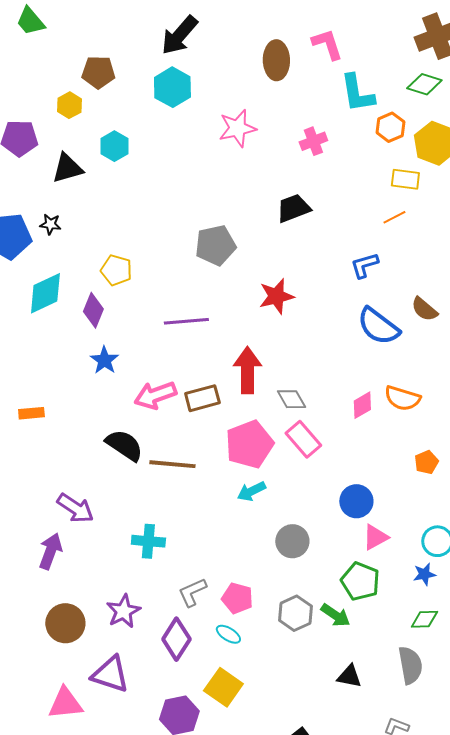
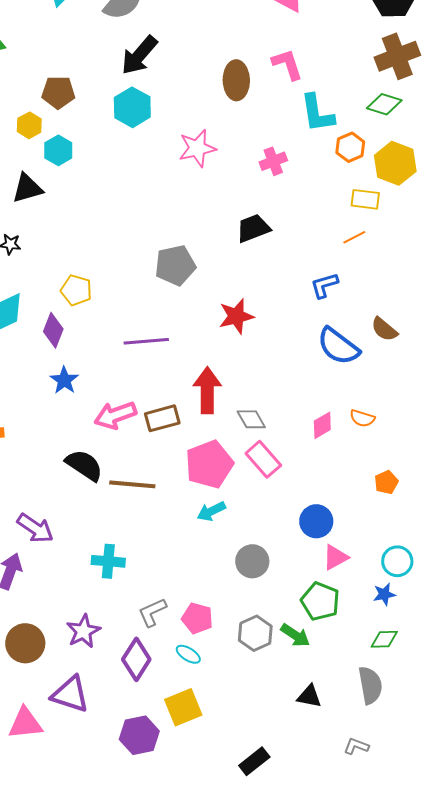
cyan hexagon: (114, 146) -> (58, 150), moved
orange semicircle: (402, 398) -> (362, 418), size x0.7
yellow square: (223, 687) -> (183, 707), turned 33

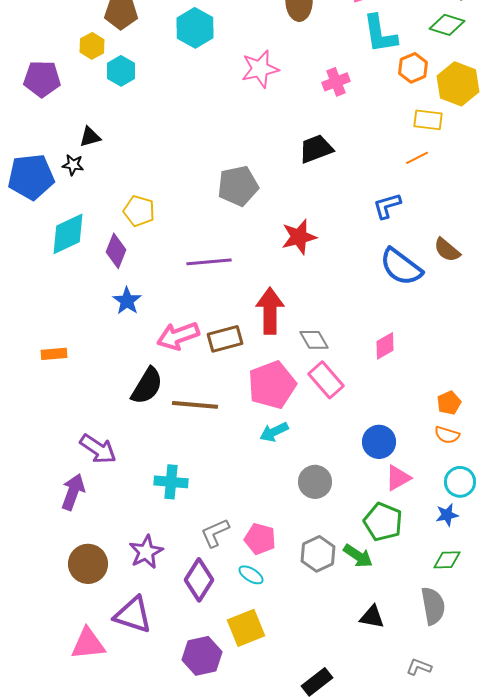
black triangle: (27, 188) -> (90, 137), moved, size x0.7
orange semicircle: (362, 418) -> (447, 435), moved
black semicircle: (84, 465) -> (147, 386), turned 87

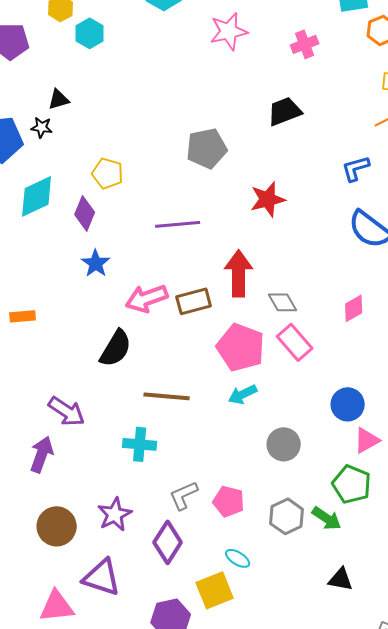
pink pentagon: (272, 385) -> (241, 347), turned -30
brown line: (195, 405) -> (167, 396), moved
cyan ellipse: (251, 575) -> (238, 558), moved

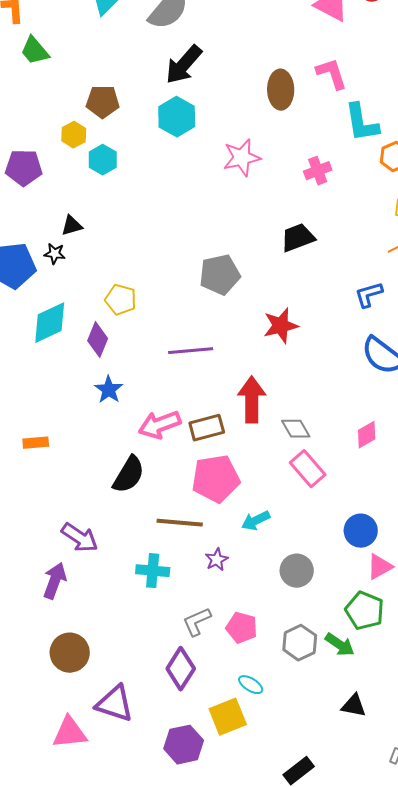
pink pentagon: (241, 347) -> (216, 479), moved, turned -30
purple star: (115, 514) -> (217, 560), moved, size x0.7

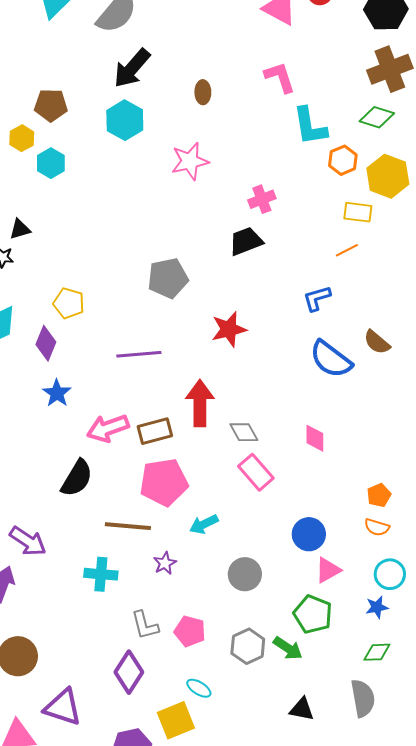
brown ellipse: (281, 90) -> (203, 92), moved, size x0.6
pink cross: (318, 171) -> (262, 199), moved
pink diamond: (367, 435) -> (315, 438), turned -60
gray L-shape: (197, 622) -> (145, 625), turned -80

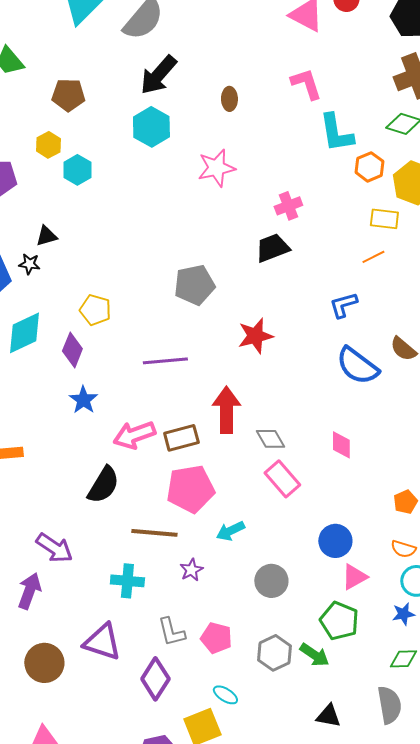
brown pentagon: (51, 105) -> (68, 95), moved
orange semicircle: (377, 527) -> (403, 549), moved
purple triangle: (63, 707) -> (102, 642), moved

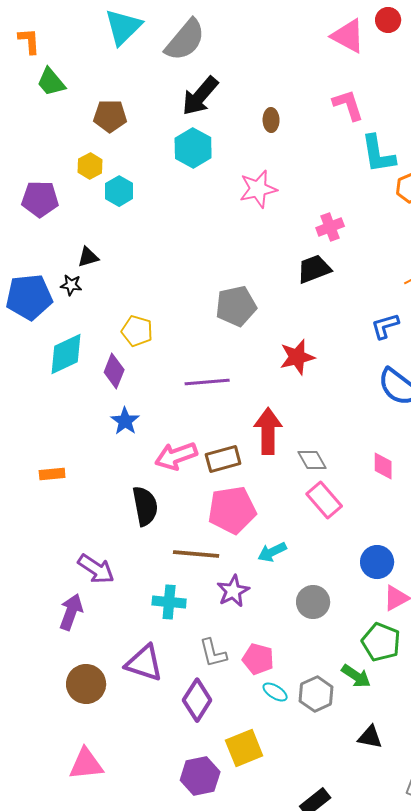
black semicircle: (103, 485) -> (145, 506), turned -42
purple star: (191, 570) -> (233, 591), size x1.4
gray hexagon: (274, 653) -> (316, 694), moved
cyan ellipse: (225, 695) -> (275, 692), moved

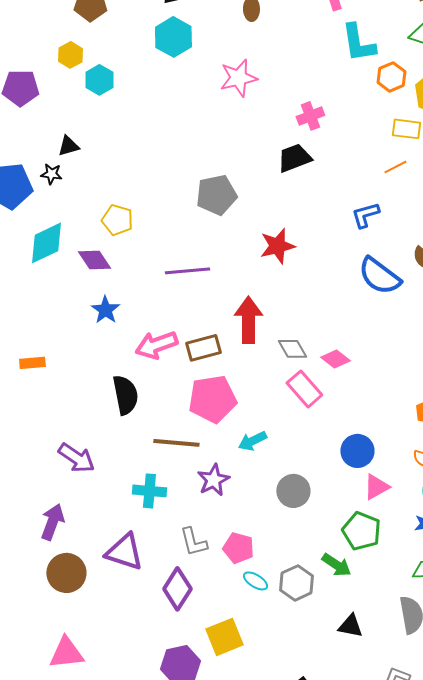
purple diamond: (114, 371) -> (94, 260), turned -56
pink diamond: (383, 466) -> (335, 359), moved, turned -52
purple arrow: (71, 612) -> (52, 522), moved

